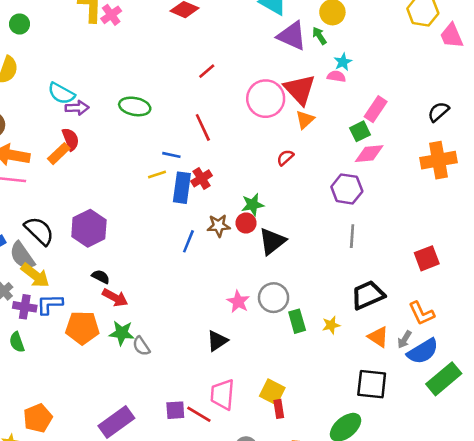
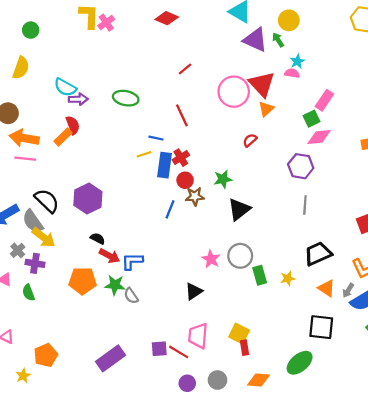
red circle: (246, 223) -> (185, 180), moved
blue L-shape: (50, 304) -> (132, 261), moved

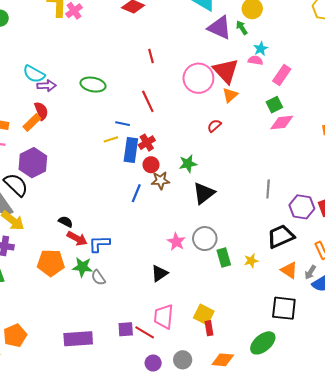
red line: (185, 69) -> (151, 56), turned -64
pink rectangle: (324, 100) -> (282, 75), moved
purple hexagon: (301, 166) -> (302, 207), moved
purple hexagon: (88, 199) -> (33, 163), moved
purple rectangle: (111, 358) -> (78, 339), turned 32

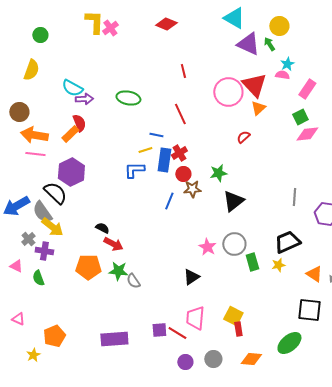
black trapezoid: (281, 236) -> (287, 242), moved
blue L-shape: (99, 244) -> (134, 170), moved

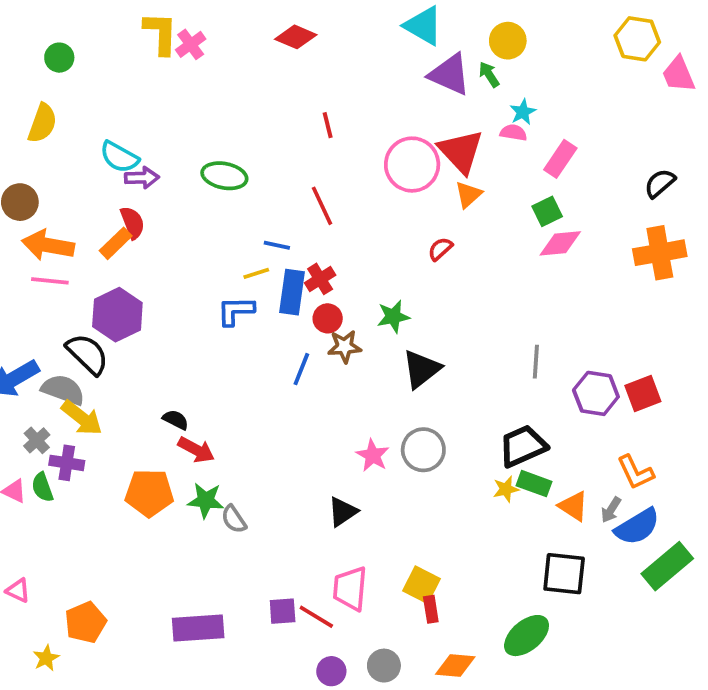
gray semicircle: (42, 212) -> (63, 390), turned 145
green rectangle: (252, 262) -> (534, 484), moved, turned -54
green semicircle: (38, 278) -> (42, 487), moved

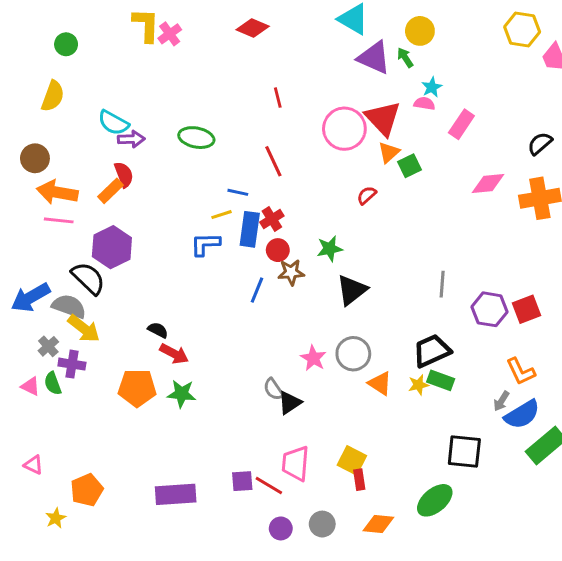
green square: (547, 211) -> (410, 166), moved
pink diamond: (560, 243) -> (488, 183), moved
orange triangle: (573, 506) -> (380, 383), moved
gray semicircle: (234, 519) -> (273, 389), moved

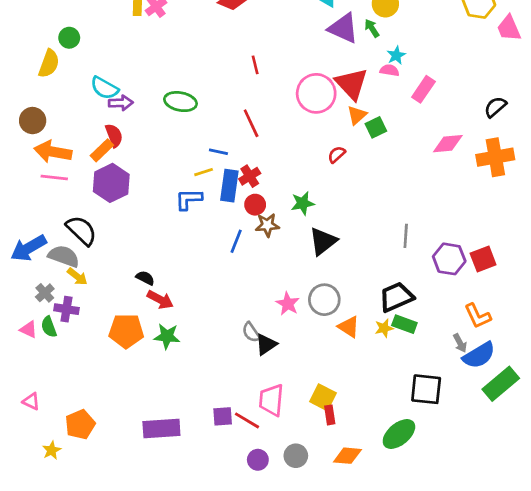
green circle: (66, 44) -> (69, 38), moved
purple hexagon: (112, 247) -> (111, 183), moved
yellow arrow: (84, 329) -> (77, 277), size x0.7
gray arrow: (501, 401) -> (460, 343), turned -60

